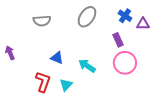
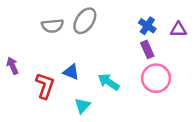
blue cross: (125, 16) -> (147, 26), moved
gray ellipse: (87, 17) -> (85, 21), moved
red L-shape: (43, 82) -> (45, 86), moved

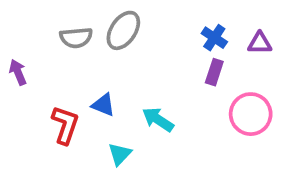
purple rectangle: (147, 49) -> (214, 72), turned 42
purple arrow: (12, 66) -> (18, 72), moved
pink circle: (156, 78) -> (251, 114), moved

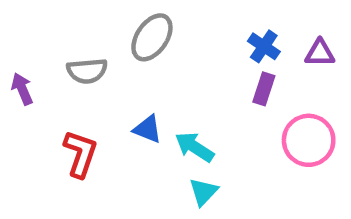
gray semicircle: (76, 38) -> (87, 71), moved
blue triangle: (103, 105) -> (147, 129), moved
cyan triangle: (120, 154) -> (203, 192), moved

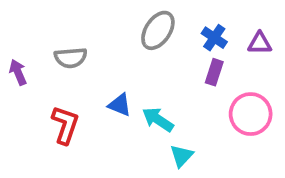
gray ellipse: (152, 37) -> (158, 30), moved
cyan triangle: (203, 192) -> (182, 156), moved

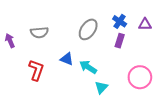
gray ellipse: (158, 30) -> (88, 29), moved
pink circle: (251, 114) -> (140, 77), moved

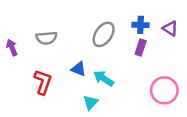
blue cross: (120, 21) -> (141, 25), turned -32
purple triangle: (145, 24) -> (170, 28), turned 32
cyan triangle: (101, 87) -> (90, 102), moved

